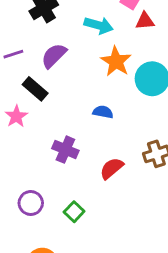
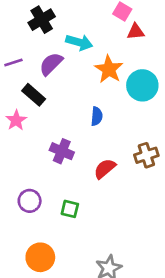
cyan arrow: (99, 25) -> (79, 42), moved
blue semicircle: (103, 112) -> (97, 116), turned 84
green square: (74, 212) -> (70, 209), turned -30

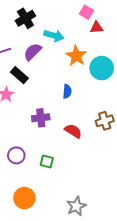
purple cross: (62, 151) -> (41, 118), turned -30
red semicircle: (105, 169) -> (73, 131), turned 72

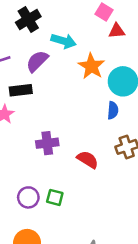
black rectangle: (19, 75) -> (21, 90), turned -48
blue semicircle: (67, 91) -> (113, 110), moved
purple circle: (16, 155) -> (28, 197), moved

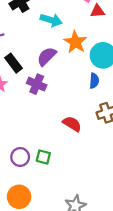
purple semicircle: (37, 61) -> (47, 56), moved
black rectangle: (21, 90) -> (14, 63), turned 60
purple cross: (47, 143) -> (37, 84), moved, turned 30

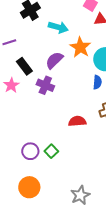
red semicircle: (72, 124) -> (77, 121), turned -36
green square: (43, 157) -> (51, 151), turned 32

